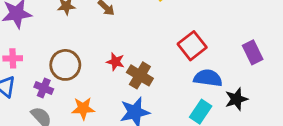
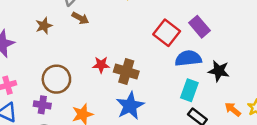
purple rectangle: (253, 52) -> (199, 27), moved
black star: (236, 99) -> (219, 71), turned -30

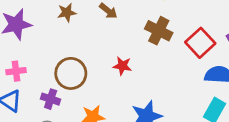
brown cross: (126, 72) -> (159, 31), moved

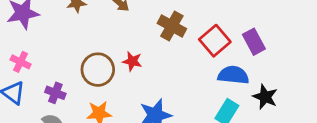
pink cross: (16, 71) -> (21, 62), turned 30
brown circle: (71, 73) -> (98, 70), moved

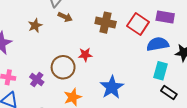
purple rectangle: (254, 42) -> (165, 17), turned -36
purple cross: (55, 93) -> (37, 79), moved, turned 32

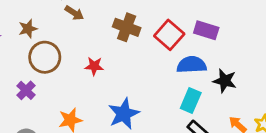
brown star: (35, 25) -> (28, 29), moved
brown circle: (63, 67) -> (45, 57), moved

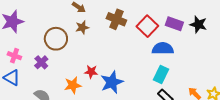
brown star: (28, 29) -> (82, 27), moved
red star: (94, 66) -> (91, 72), moved
black star: (225, 81) -> (198, 24), moved

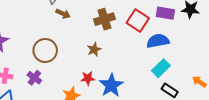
brown cross: (116, 19) -> (104, 19), turned -30
brown star: (82, 27) -> (94, 50), moved
cyan rectangle: (161, 74) -> (161, 68), turned 30

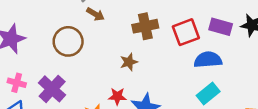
red square: (138, 21) -> (186, 32), turned 30
brown circle: (45, 51) -> (68, 41), moved
purple cross: (34, 78) -> (52, 89), size x1.5

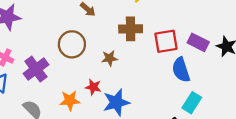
brown circle: (68, 41) -> (72, 44), moved
blue semicircle: (208, 60) -> (181, 70), turned -115
cyan rectangle: (208, 94) -> (192, 103), moved, turned -30

